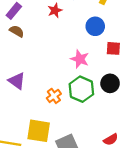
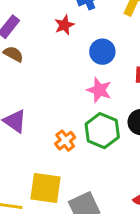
blue circle: (95, 26) -> (102, 52), moved

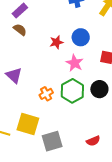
red star: (64, 25) -> (56, 42), moved

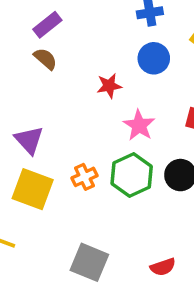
blue circle: (81, 37) -> (154, 58), moved
yellow square: (28, 124) -> (33, 189), moved
gray square: (52, 141) -> (89, 262), turned 35

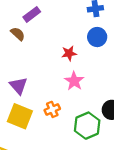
brown semicircle: (45, 59) -> (18, 34), moved
pink star: (139, 125) -> (74, 81), moved
green hexagon: (132, 175) -> (87, 126), moved

